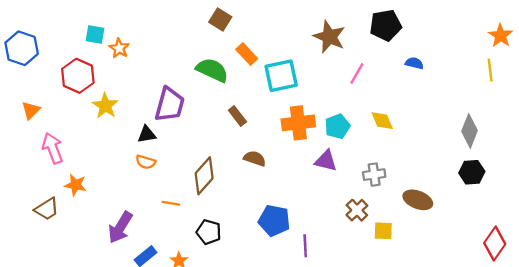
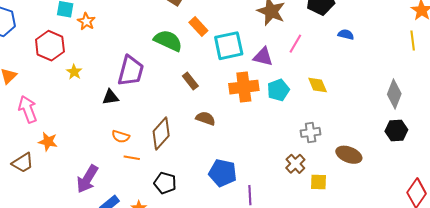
yellow star: (105, 106) -> (74, 72), size x0.7
purple triangle: (326, 161) -> (263, 57), moved
orange semicircle: (146, 162) -> (121, 137), moved

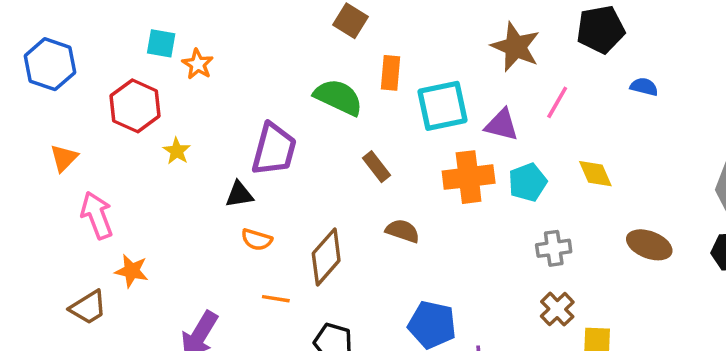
orange rectangle: (198, 26) -> (390, 73), turned 48
gray cross: (311, 132) -> (554, 248), moved
orange semicircle: (121, 137) -> (257, 240), moved
brown ellipse: (349, 155) -> (649, 245), moved

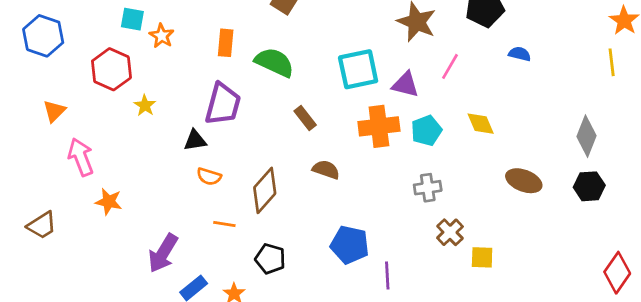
orange rectangle: (390, 73) -> (226, 43), moved
gray cross: (554, 248) -> (428, 188), moved
brown trapezoid: (88, 307) -> (42, 225), moved

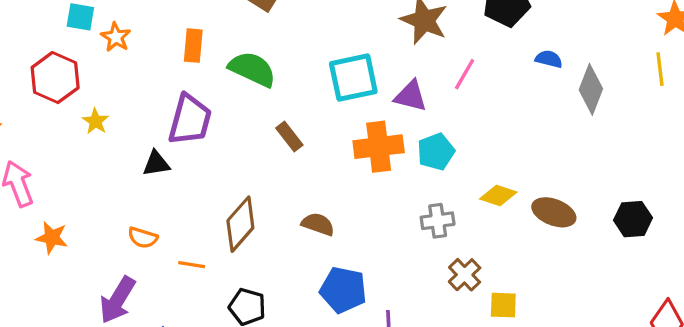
yellow diamond: (481, 124) -> (498, 195), moved, turned -48
gray diamond: (587, 136) -> (591, 89), moved
brown semicircle: (326, 170) -> (318, 224), moved
orange semicircle: (209, 177) -> (143, 238), moved

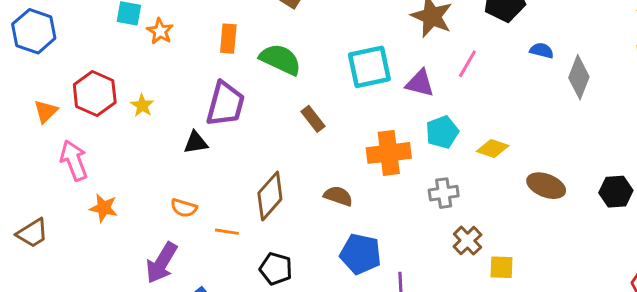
red hexagon: (55, 78) -> (95, 94), moved
orange cross: (379, 147) -> (389, 153), moved
yellow diamond: (498, 195) -> (493, 148), moved

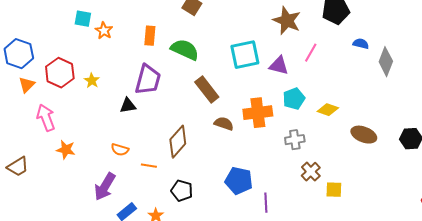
blue hexagon: (34, 31) -> (19, 54), moved
brown rectangle: (313, 119) -> (207, 90), size x1.5
brown semicircle: (338, 196) -> (224, 124), moved

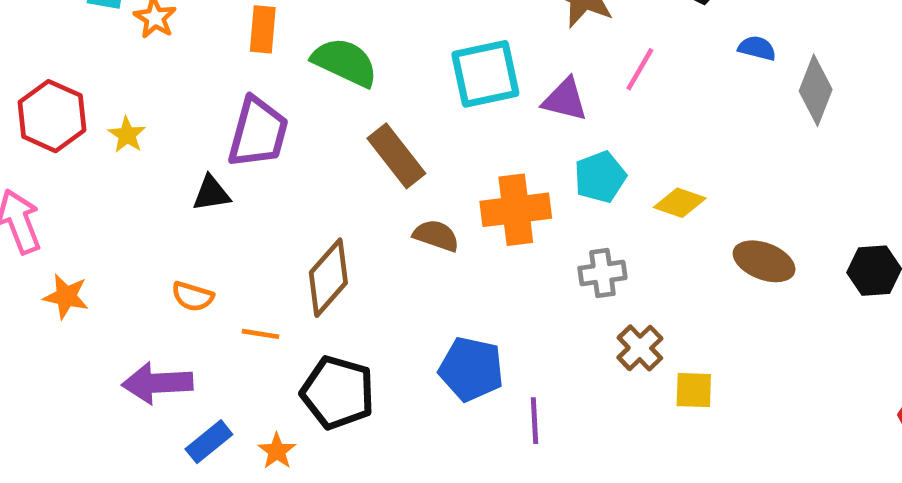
purple arrow: (105, 187) -> (157, 383), turned 56
black pentagon: (182, 191) -> (338, 392), size x1.4

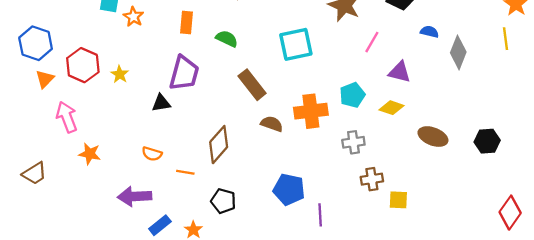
green semicircle: (345, 62) -> (227, 39), size x0.7
purple triangle: (565, 100) -> (400, 72), moved
brown cross: (640, 348) -> (372, 179), turned 35
black pentagon: (338, 392) -> (223, 201), size x0.7

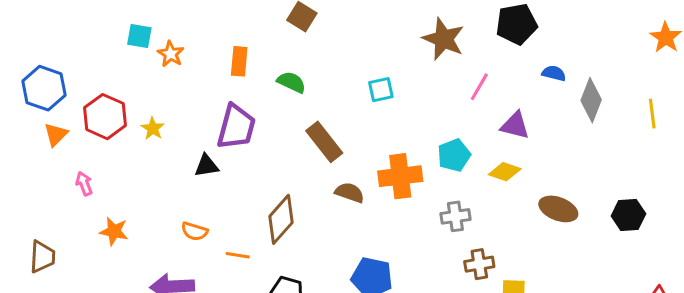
yellow line: (506, 39) -> (652, 114), moved
cyan square: (296, 44) -> (381, 90), size x0.6
pink arrow: (67, 117) -> (84, 184), size x0.6
brown trapezoid: (34, 173) -> (42, 257), turned -55

